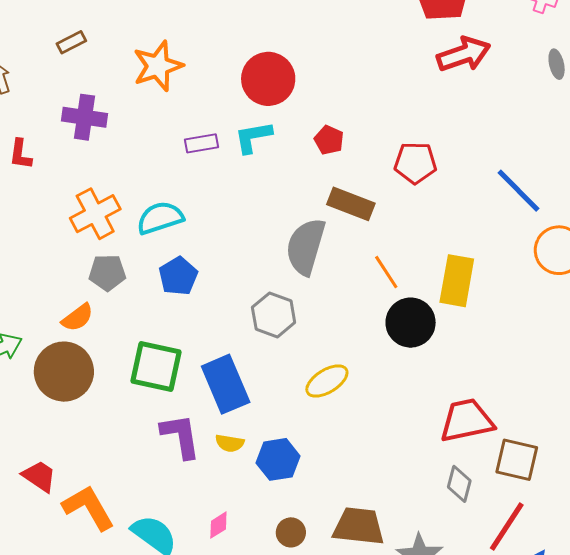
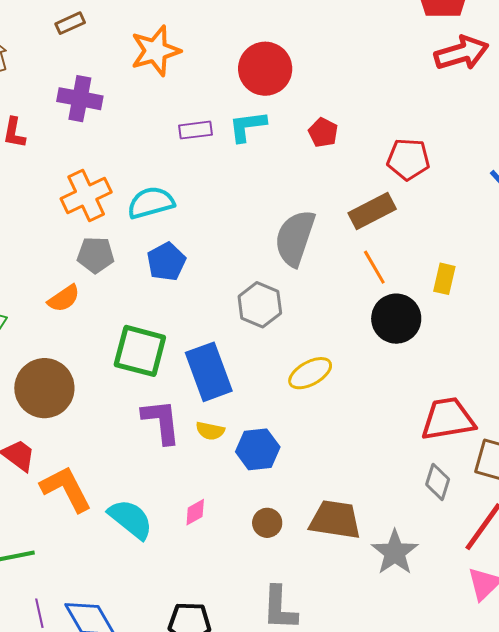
brown rectangle: (351, 204) -> (372, 211), moved, turned -51
yellow rectangle: (457, 281) -> (444, 279), size x0.6
brown circle: (64, 372) -> (44, 388), moved

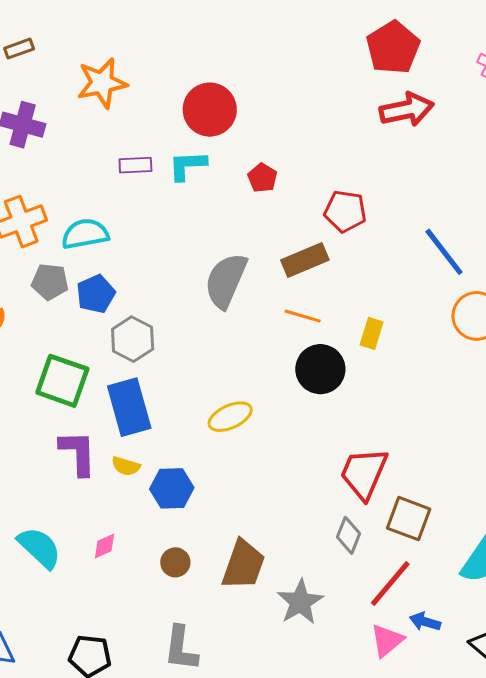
gray pentagon: (96, 255) -> (50, 282), moved
orange line: (374, 267) -> (303, 316), turned -48
gray hexagon: (260, 305) -> (133, 339), moved
red trapezoid: (448, 419) -> (364, 473), turned -62
brown trapezoid: (335, 520) -> (243, 565), turned 96

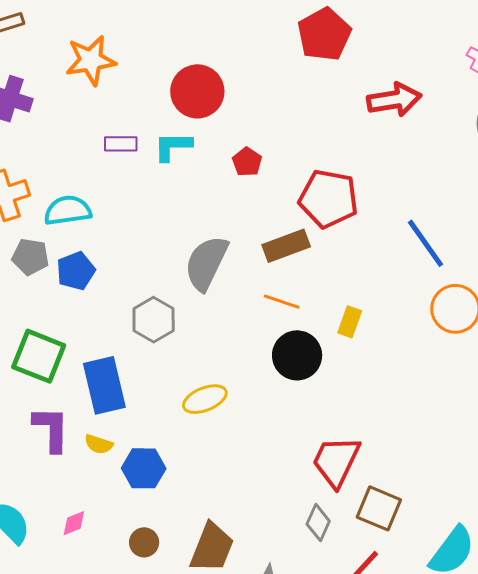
red pentagon: (393, 48) -> (324, 34), moved
red pentagon: (345, 211) -> (328, 199), size x1.4
gray hexagon: (133, 339) -> (154, 320), moved

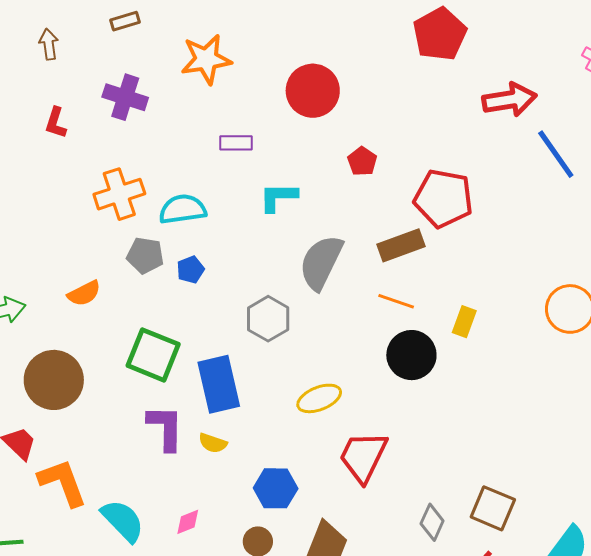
cyan L-shape: (173, 146) -> (278, 197), moved
blue line: (425, 243) -> (556, 154), moved
blue pentagon: (76, 271) -> (191, 270), size x0.7
red trapezoid: (336, 461) -> (363, 457), moved
blue hexagon: (144, 468) -> (276, 488), moved

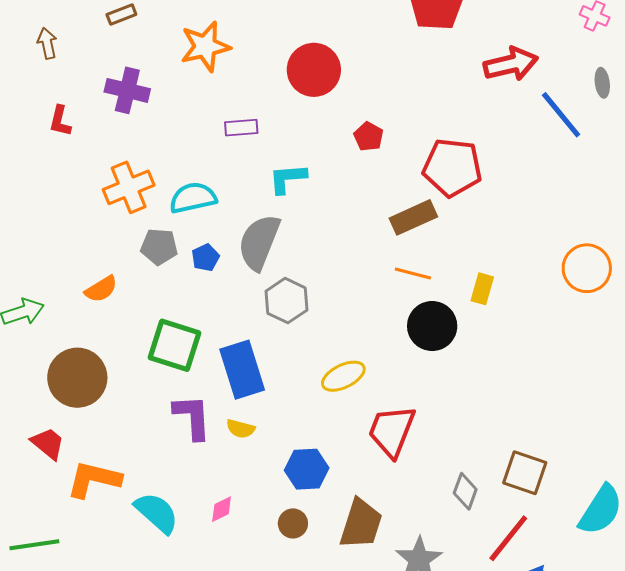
gray semicircle: (321, 262) -> (259, 242), moved
orange L-shape: (63, 483) -> (94, 479), turned -52

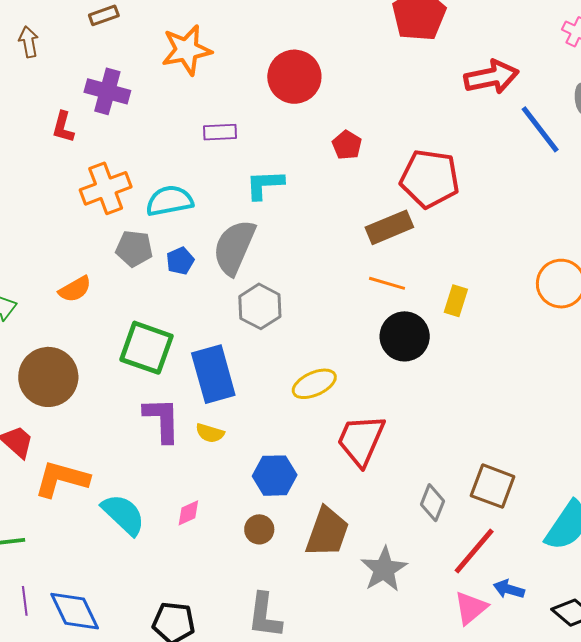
red L-shape: (60, 121) -> (63, 127), moved

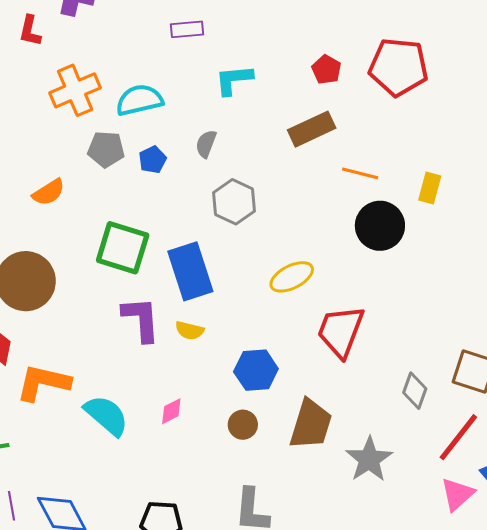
red pentagon: (347, 145) -> (326, 70), moved
brown rectangle: (389, 227) -> (312, 129), moved
gray semicircle: (234, 247) -> (206, 144), size x0.5

